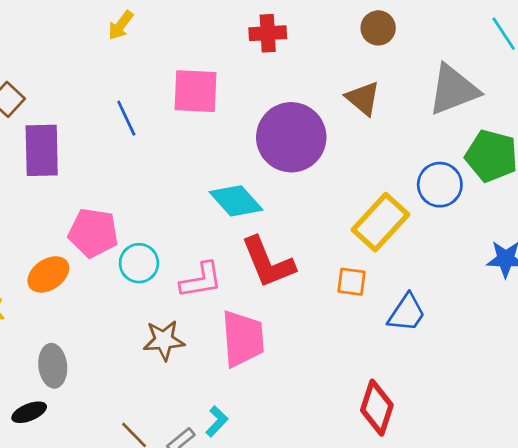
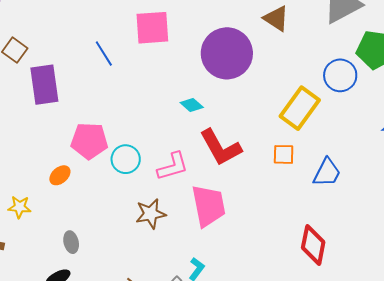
cyan diamond: (236, 201) -> (192, 105), size x0.6
orange ellipse: (48, 274) -> (60, 175), size x0.7
gray ellipse: (53, 366) -> (71, 242), size x0.7

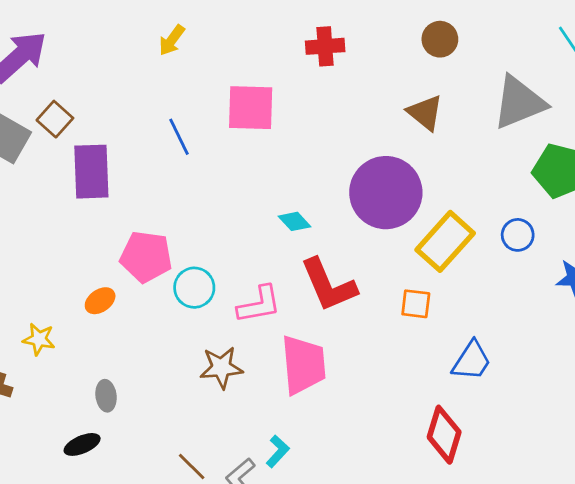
purple circle: (227, 53) -> (386, 193), moved
blue circle: (340, 75) -> (518, 235), moved, size x0.7
blue trapezoid: (327, 173) -> (472, 361), moved

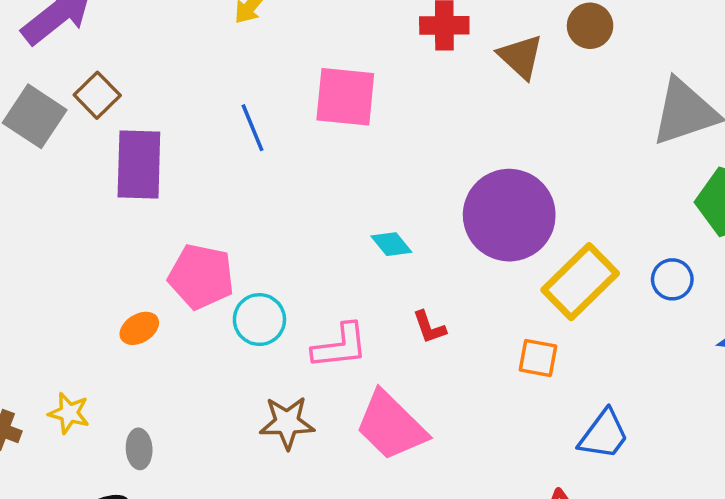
brown triangle: (425, 113) -> (521, 57), moved
red L-shape: (329, 285) -> (429, 327), size x0.5
yellow star: (39, 339) -> (69, 413), moved
pink trapezoid: (303, 365) -> (391, 426), turned 136

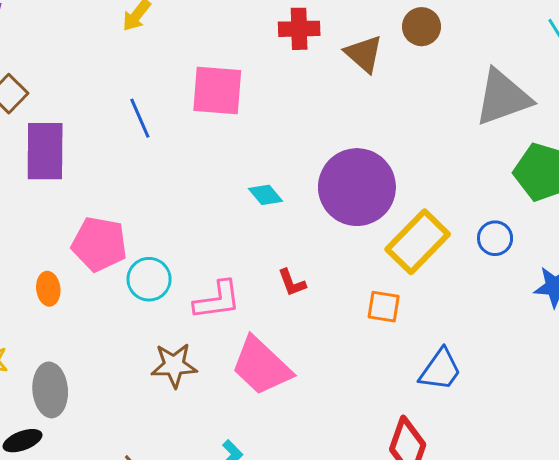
cyan diamond: (391, 244) -> (265, 195), moved
orange ellipse: (139, 328) -> (48, 289), turned -64
gray ellipse: (139, 449) -> (50, 390), size x1.6

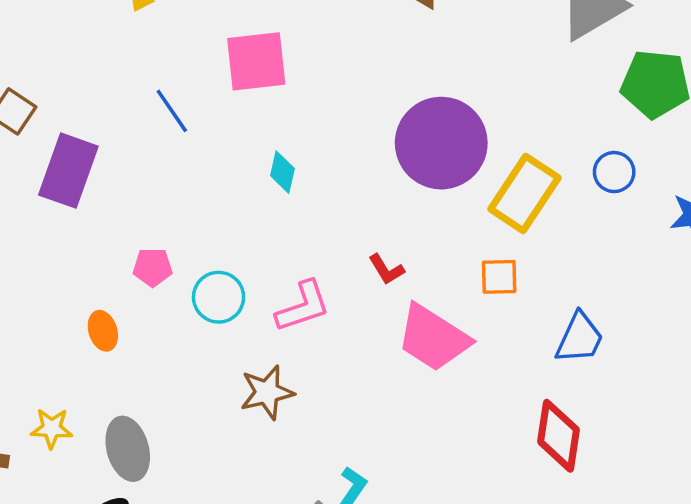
purple rectangle: (45, 151) -> (68, 171), turned 30
cyan diamond: (265, 195) -> (282, 172), moved, turned 64
pink pentagon: (99, 244) -> (153, 267), size x0.6
pink trapezoid: (261, 366) -> (433, 338), moved

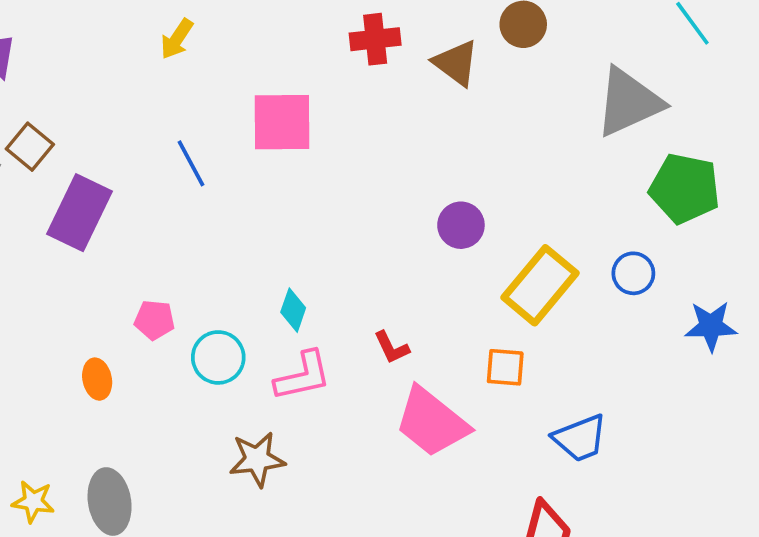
purple circle: (441, 143) -> (461, 225), size x0.5
cyan diamond: (282, 172) -> (293, 310), moved
blue trapezoid: (579, 338) -> (580, 438), turned 38
yellow star: (52, 428) -> (33, 502), moved

